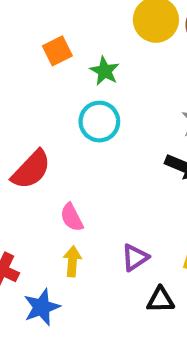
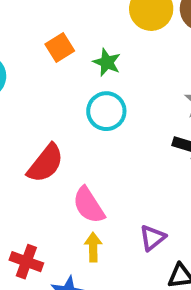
pink semicircle: (72, 217) -> (89, 205), size x1.4

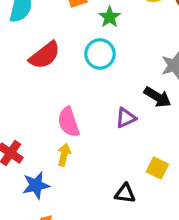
red semicircle: (46, 163) -> (45, 55), moved
purple triangle: (153, 238) -> (126, 118), moved

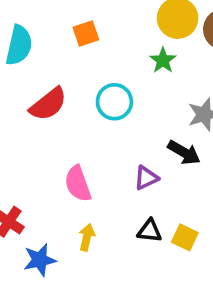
green star: (110, 17) -> (163, 60), moved
yellow arrow: (64, 155) -> (87, 237), moved
black triangle: (125, 193) -> (150, 231), moved

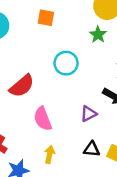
orange square: (86, 34) -> (46, 18), turned 30
red semicircle: (48, 104) -> (22, 86), moved

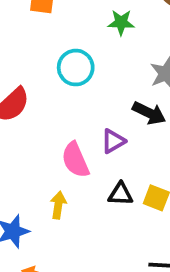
green star: (98, 35) -> (121, 22), turned -30
pink semicircle: (43, 119) -> (75, 160), moved

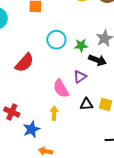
green star: (121, 22) -> (81, 45), moved

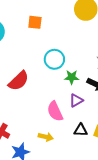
green star: (81, 45) -> (72, 77), moved
yellow arrow: (54, 113) -> (46, 137), turned 96

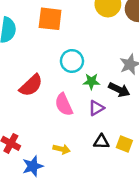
orange square: (35, 22) -> (50, 19), size x1.5
pink semicircle: (55, 111) -> (64, 104), moved

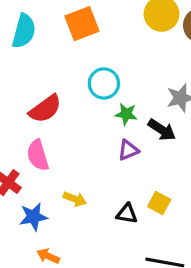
orange square: (50, 19) -> (82, 24), turned -35
pink semicircle: (64, 104) -> (38, 155), moved
black triangle: (101, 142) -> (127, 214), moved

